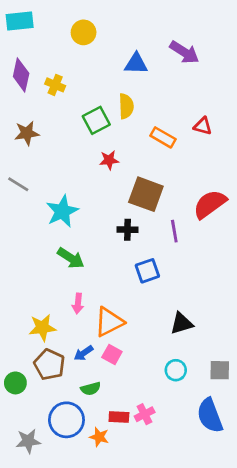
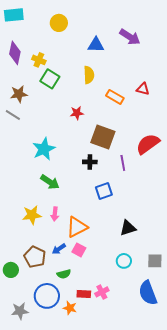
green square: (96, 120) -> (50, 79), moved, turned -30
gray line: (18, 184) -> (13, 115), moved
yellow star: (42, 328) -> (32, 215), moved

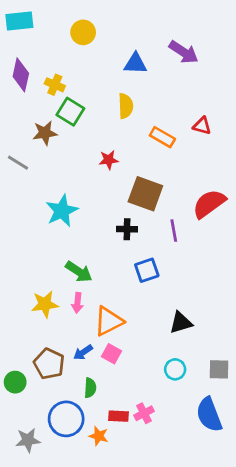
brown star: (19, 94) -> (45, 133), moved
green arrow: (50, 182) -> (79, 272), moved
green semicircle: (64, 274) -> (90, 388), turned -72

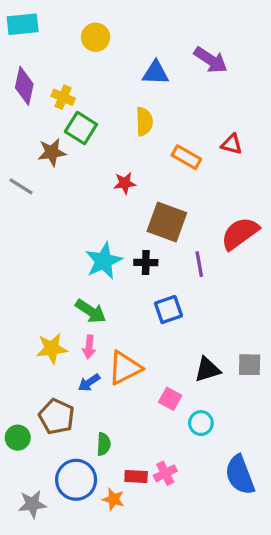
cyan star: (62, 211) -> (104, 261), moved
blue arrow: (83, 352) -> (89, 383), moved
pink square: (111, 354) -> (170, 399), moved
gray square: (219, 369) -> (250, 365), moved

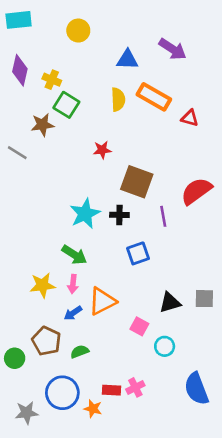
orange rectangle: (186, 157) -> (154, 97), moved, size x1.4
green semicircle: (104, 444) -> (80, 352), moved, turned -114

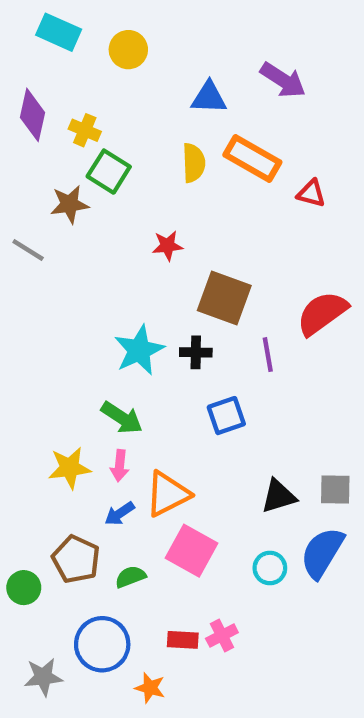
cyan rectangle: (19, 20) -> (59, 32), moved, turned 30
pink square: (139, 326) -> (191, 551), moved, size x1.6
blue semicircle: (196, 389) -> (322, 553), moved, turned 52
orange star: (93, 409) -> (150, 688), moved

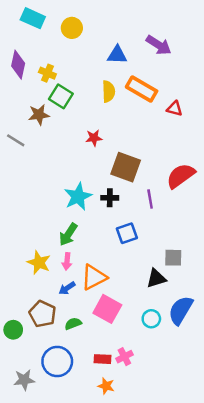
green arrow: (122, 418) -> (68, 234), turned 90
yellow star: (70, 468) -> (39, 263), turned 30
gray square: (335, 490) -> (173, 258), moved
orange star: (150, 688) -> (106, 386), moved

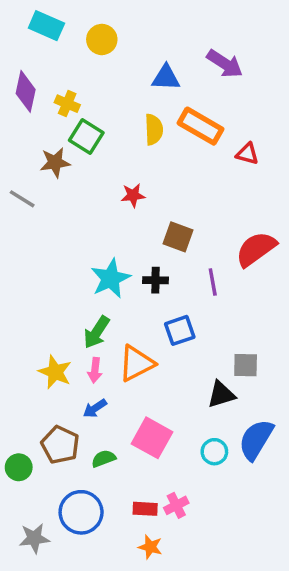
brown square: (126, 167) -> (178, 237), size x0.7
orange triangle: (94, 277) -> (136, 363), moved

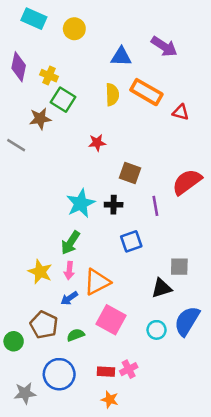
orange triangle: (136, 363) -> (97, 282), moved

